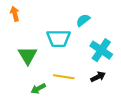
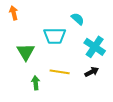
cyan semicircle: (83, 20) -> (78, 19), turned 80
green arrow: (38, 88) -> (36, 83), turned 112

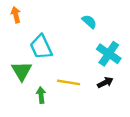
cyan trapezoid: (55, 36) -> (41, 47), moved, turned 65
green triangle: (26, 52) -> (22, 71), moved

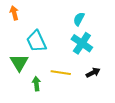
cyan semicircle: (89, 22) -> (79, 19), turned -104
cyan cross: (109, 54) -> (82, 43), moved

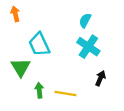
yellow line: (61, 73) -> (65, 94), moved
black arrow: (93, 73) -> (100, 78), turned -40

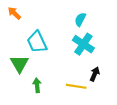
orange arrow: (15, 14) -> (14, 13), turned -32
yellow line: (65, 94) -> (76, 86), moved

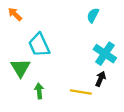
cyan semicircle: (80, 19) -> (93, 15), moved
cyan cross: (83, 44) -> (105, 54), moved

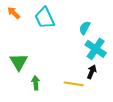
cyan semicircle: (93, 15) -> (85, 28), moved
cyan trapezoid: (39, 45) -> (45, 18), moved

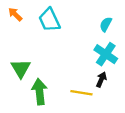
cyan semicircle: (85, 28) -> (106, 24), moved
green arrow: (36, 83) -> (39, 92), size x1.6

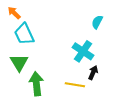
cyan trapezoid: (49, 20) -> (24, 34), moved
cyan cross: (106, 54) -> (83, 51), moved

